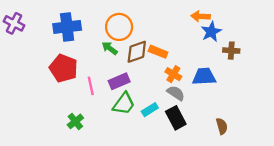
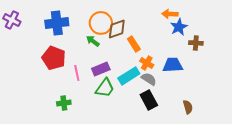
brown diamond: (137, 52) -> (117, 29), moved
orange rectangle: (158, 52) -> (134, 44), turned 35
cyan rectangle: (150, 110) -> (129, 76), moved, size x1.5
green cross: (75, 121) -> (64, 103), turned 32

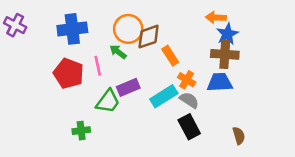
brown cross: (196, 43) -> (225, 54), moved, size x1.5
pink line: (77, 73) -> (98, 66), moved
green trapezoid: (105, 88) -> (108, 101), moved

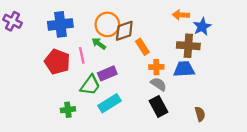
blue star: (227, 34) -> (202, 27), moved
orange cross: (187, 80) -> (156, 67), turned -32
cyan rectangle: (164, 96) -> (109, 103), moved

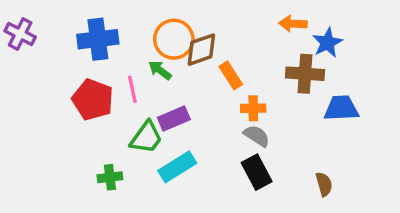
blue trapezoid: (184, 69) -> (341, 108), moved

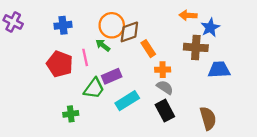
blue cross: (98, 39) -> (63, 25), size x0.7
cyan rectangle: (177, 167) -> (127, 101), moved
brown semicircle: (324, 184) -> (208, 118), size x1.5

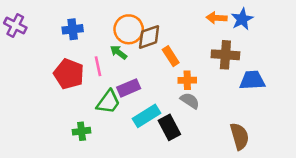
blue star: (210, 28) -> (242, 19), moved
black rectangle: (165, 111) -> (169, 127), moved

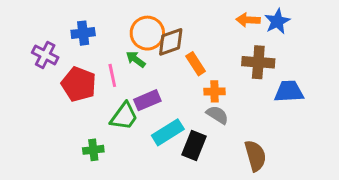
purple cross: (15, 25) -> (45, 55), moved
black rectangle: (169, 127) -> (194, 145), turned 50
brown semicircle: (239, 136) -> (255, 156), moved

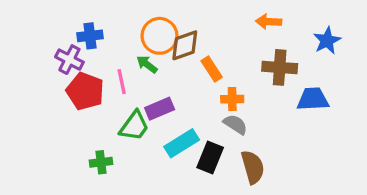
blue star: (277, 21) -> (327, 41), moved
purple cross: (45, 55) -> (69, 60), moved
brown semicircle: (255, 156) -> (253, 167), moved

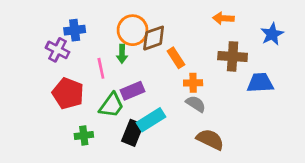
green arrow: (147, 64) -> (122, 54), turned -126
red pentagon: (85, 91) -> (68, 93), moved
black rectangle: (210, 158) -> (133, 133), moved
brown semicircle: (253, 167) -> (210, 139), turned -48

